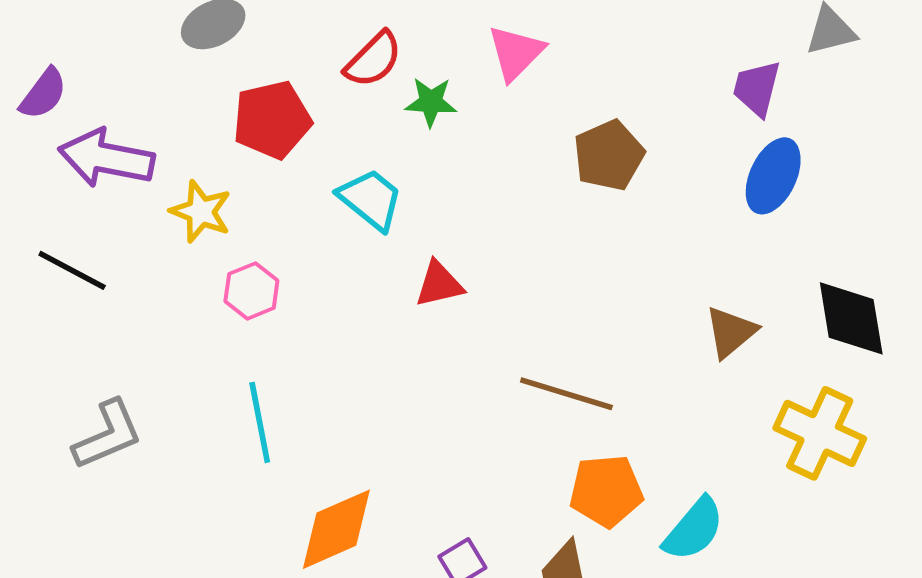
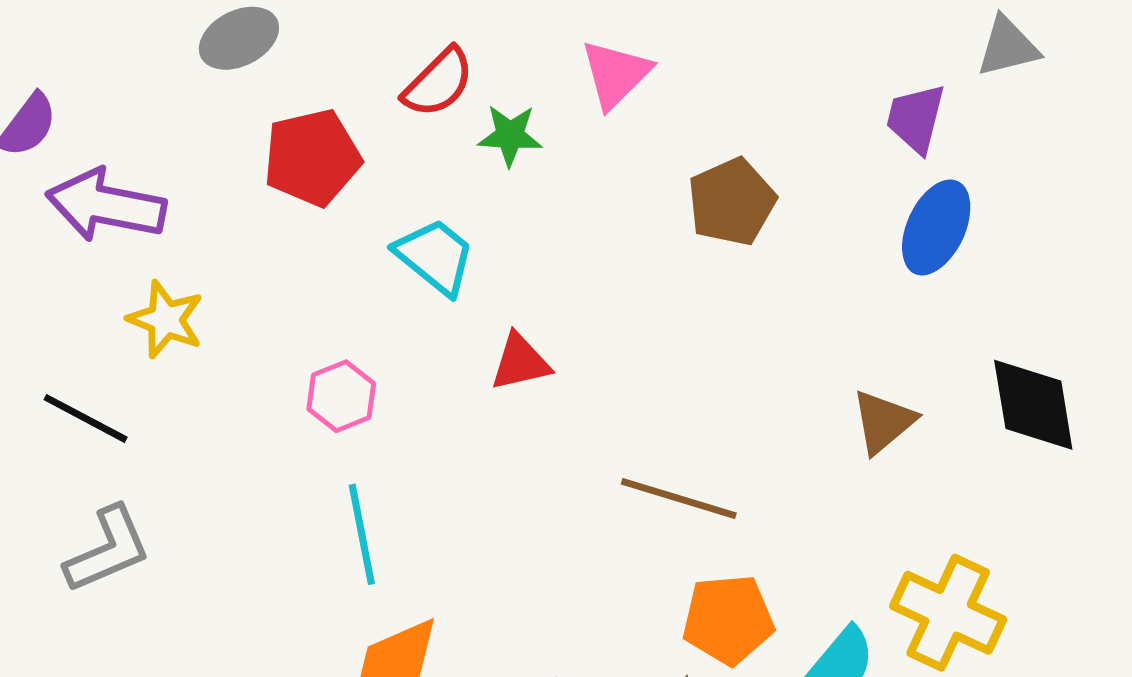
yellow star: (201, 212) -> (166, 320), moved
black line: (72, 270) -> (86, 418), moved
pink hexagon: (251, 291) -> (341, 396), moved
cyan line: (260, 422) -> (362, 534), moved
yellow cross: (820, 433) -> (948, 613), moved

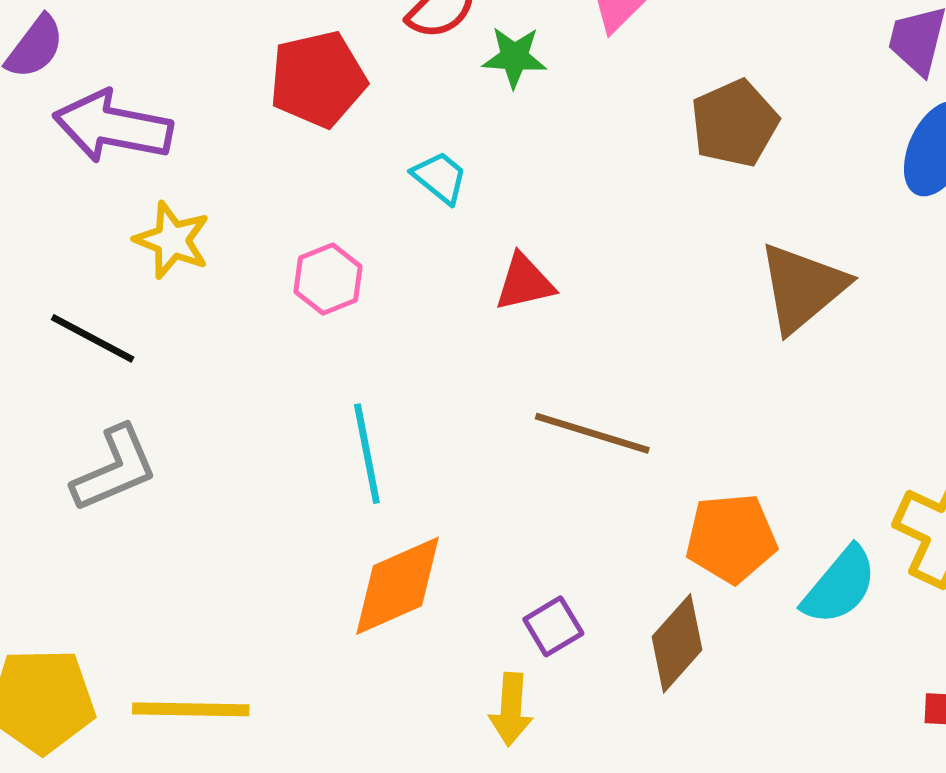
cyan trapezoid: (435, 256) -> (440, 177), size x0.7
pink hexagon: (341, 396) -> (328, 279), moved
brown triangle: (883, 422) -> (802, 288), moved, size x1.4
brown line: (679, 499) -> (592, 433), moved

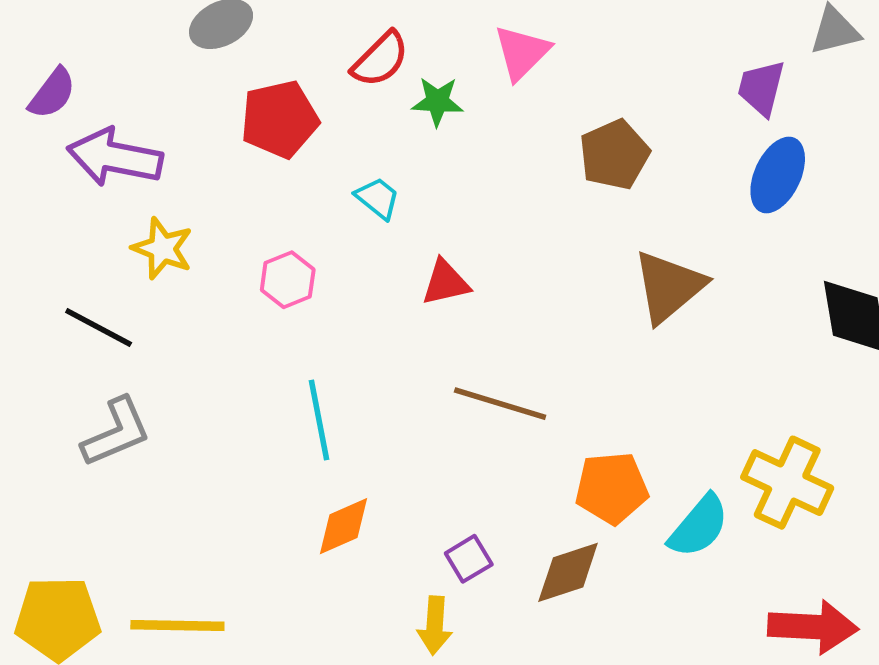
orange diamond: (397, 586) -> (344, 526), size x0.7
brown diamond: (677, 643) -> (568, 572), turned 30

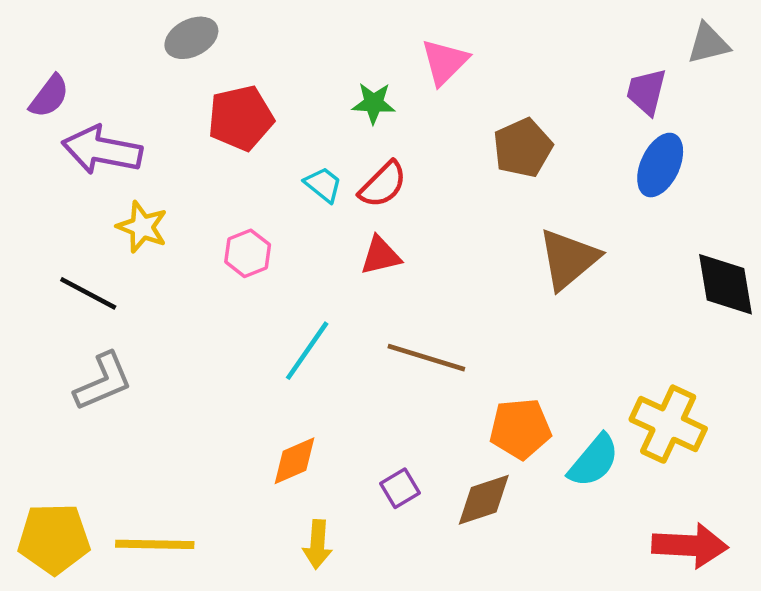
red semicircle: (380, 59) -> (383, 185), moved
cyan line: (319, 420) -> (307, 351), moved, turned 46
yellow arrow: (435, 625) -> (317, 544), moved

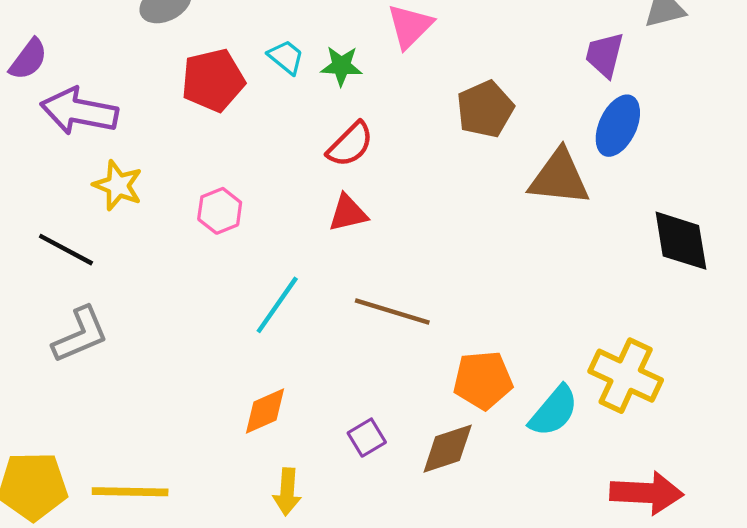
cyan trapezoid: (323, 185) -> (286, 57), moved
brown triangle: (568, 259) -> (559, 178), moved, turned 46

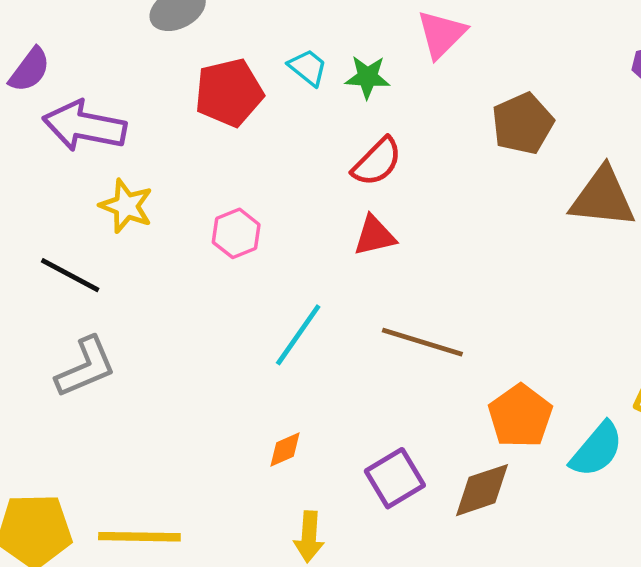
orange pentagon: (483, 380) -> (520, 416), turned -30
orange diamond: (265, 411) -> (285, 450), size x0.7
purple square: (367, 438) -> (395, 478), size x1.4

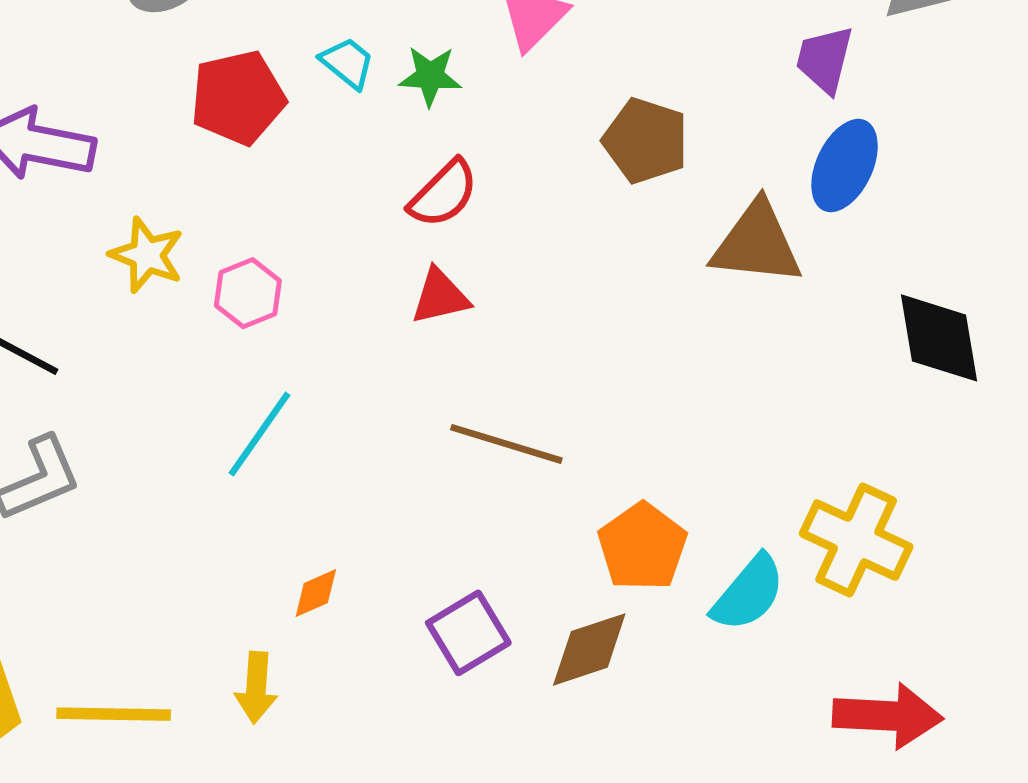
brown pentagon: (523, 124) -> (646, 141), turned -30
yellow star: (126, 206) -> (147, 255), moved
cyan line: (298, 335) -> (259, 434), moved
yellow arrow: (309, 537) -> (256, 688), moved

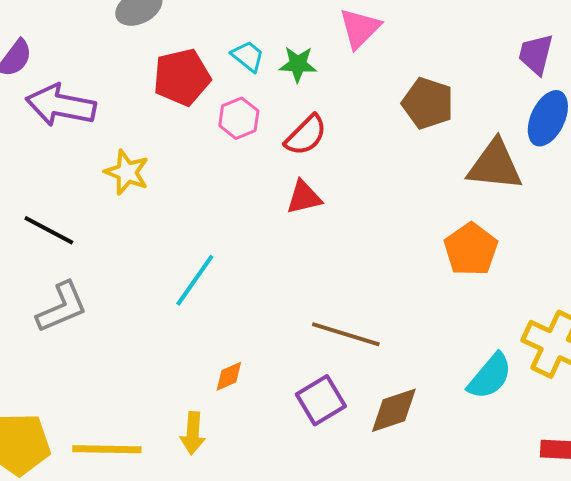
pink hexagon: (248, 293) -> (239, 118), moved
brown line: (506, 444) -> (346, 334), moved
orange pentagon: (642, 547) -> (471, 249), moved

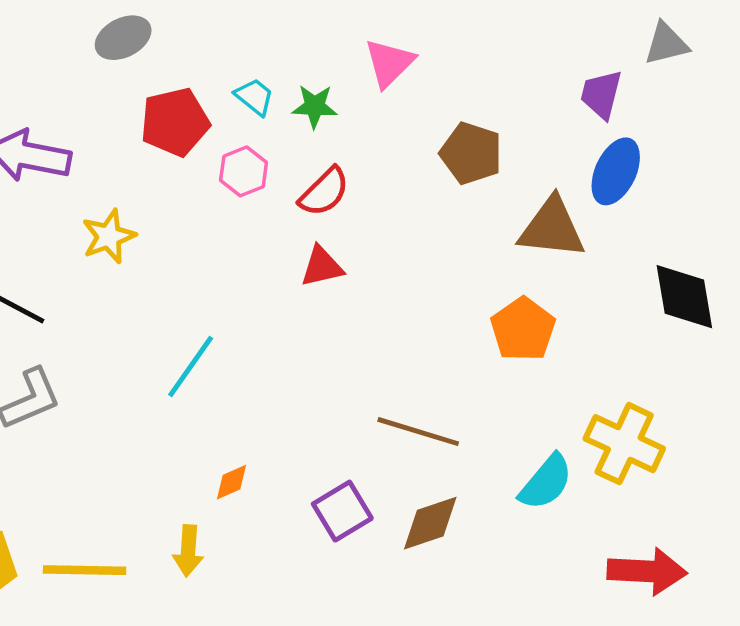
yellow star: (127, 172) -> (109, 236), turned 30
brown line: (346, 334) -> (418, 432), moved

